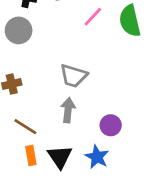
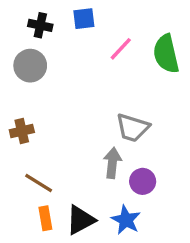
gray trapezoid: (74, 76) -> (133, 128), moved
gray arrow: (68, 110) -> (112, 163), moved
black triangle: (60, 157) -> (81, 220), turned 36

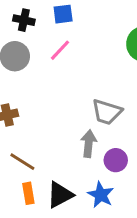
pink line: (121, 49) -> (60, 50), moved

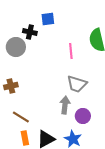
black cross: (24, 20) -> (30, 32), moved
pink line: (60, 50) -> (71, 51), moved, turned -49

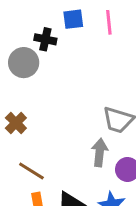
pink line: (71, 51) -> (109, 22), moved
brown cross: (11, 86) -> (16, 123), turned -32

